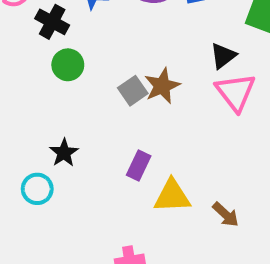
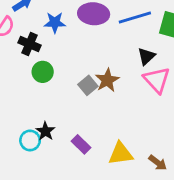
purple rectangle: (139, 165) -> (81, 144), moved, turned -66
cyan circle: (37, 189) -> (30, 140), moved

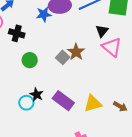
blue star: (55, 23) -> (44, 14), moved
green circle: (43, 72) -> (30, 60), moved
purple rectangle: (81, 144) -> (63, 101), size x1.5

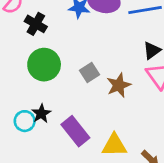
brown star: (76, 52) -> (119, 85), moved
green circle: (30, 60) -> (44, 65), size x1.5

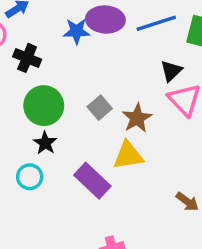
black star: (41, 114) -> (45, 143), moved
yellow triangle: (114, 145) -> (128, 155), moved

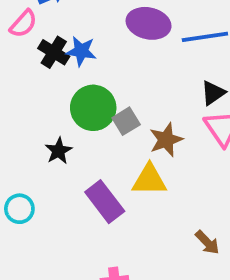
blue star: (76, 31) -> (81, 51), moved
green circle: (44, 106) -> (93, 108), moved
cyan circle: (30, 177) -> (19, 209), moved

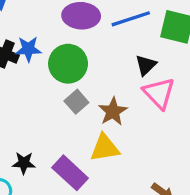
green circle: (93, 108) -> (68, 64), moved
black star: (59, 151) -> (24, 163), moved, turned -30

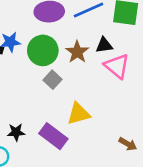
black triangle: (146, 65) -> (104, 45), turned 42
brown star: (113, 111) -> (77, 52), moved

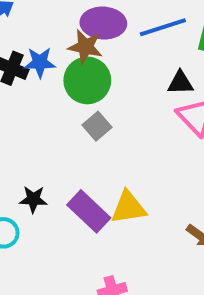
brown star: (77, 52) -> (85, 47), moved, turned -30
yellow triangle: (79, 114) -> (128, 208), moved

